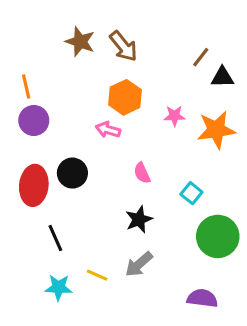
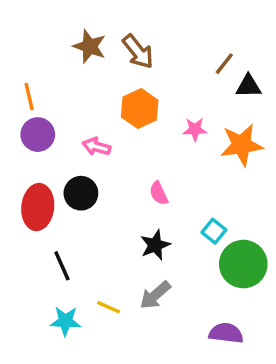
pink arrow: (108, 130) -> (96, 147), moved
cyan square: (191, 193) -> (214, 231), moved

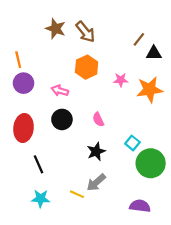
black circle: (81, 193) -> (62, 119), moved
yellow line: (109, 307) -> (77, 194), moved

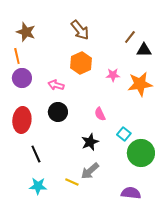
brown star: (56, 29) -> (26, 32), moved
pink semicircle: (98, 119) -> (100, 114), moved

